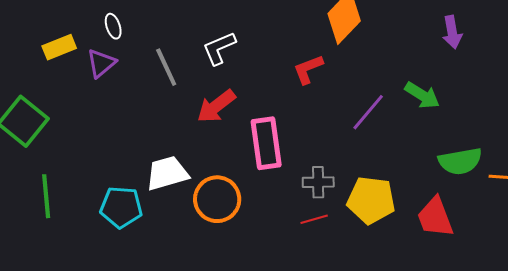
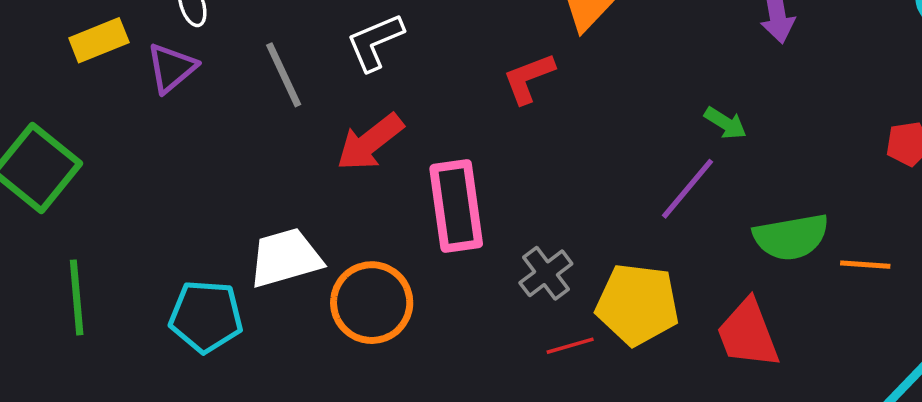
green arrow: (422, 95) -> (725, 123), size x0.7
purple line: (368, 112) -> (687, 189), moved
gray cross: (318, 182) -> (546, 273), turned -36
red line: (314, 219) -> (570, 346), moved

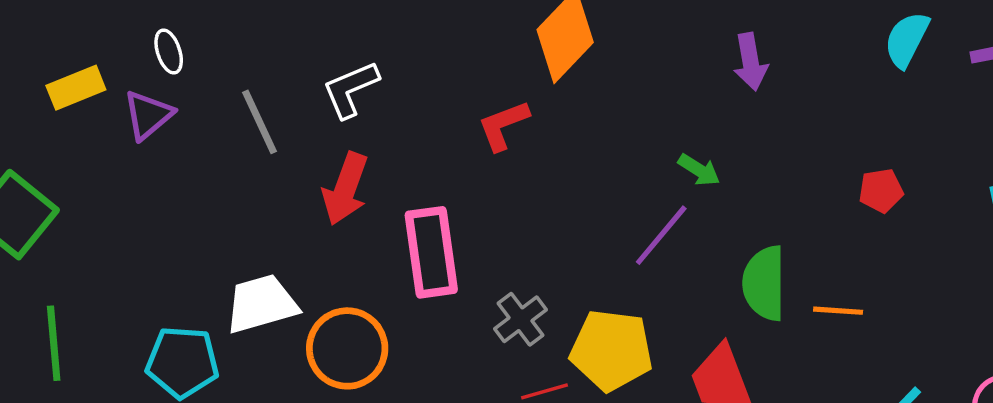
red arrow: (370, 142) -> (345, 189), turned -32
green semicircle: (791, 237) -> (764, 283), turned 100

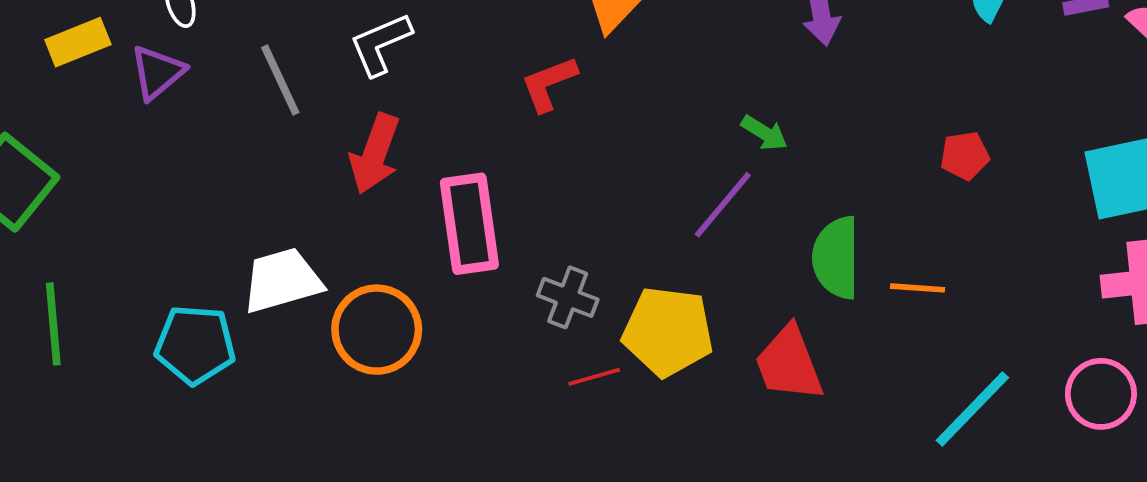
gray cross: (520, 319) -> (568, 297), turned -32

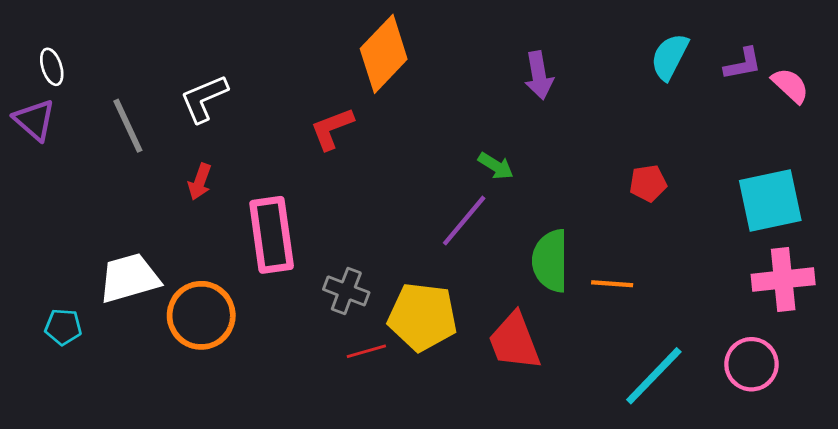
purple triangle: (157, 72) -> (34, 120), turned -39
red arrow: (375, 154) -> (200, 182), size x0.6
cyan pentagon: (195, 345) -> (63, 327), size x0.6

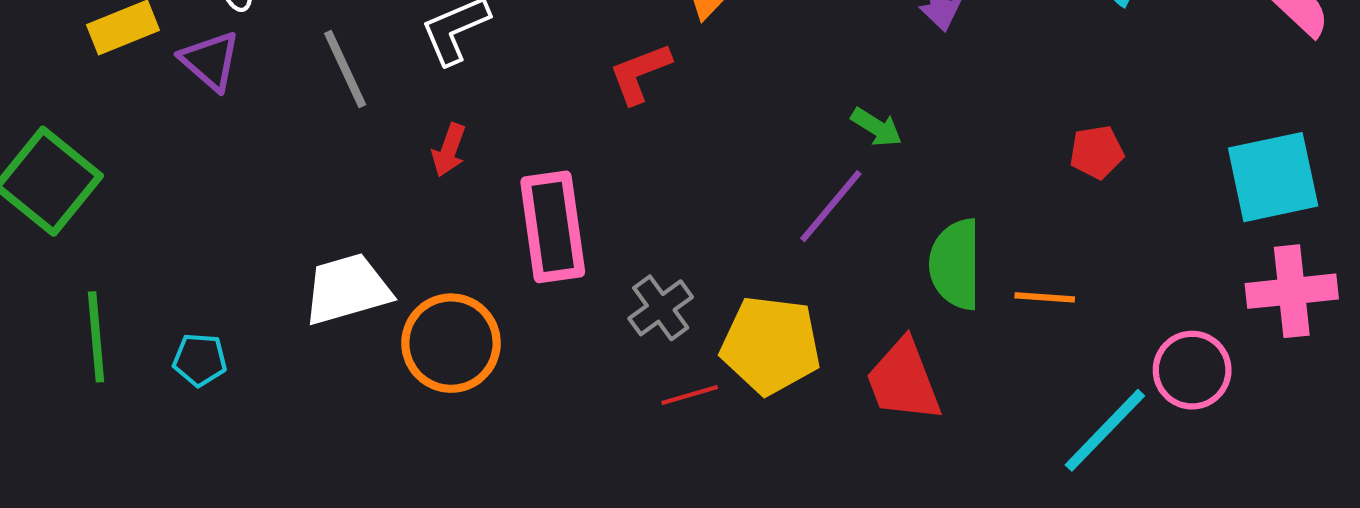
gray cross: (346, 291) -> (661, 308), turned 33
cyan pentagon: (63, 327) -> (200, 360), moved
pink circle: (751, 364) -> (1192, 370), moved

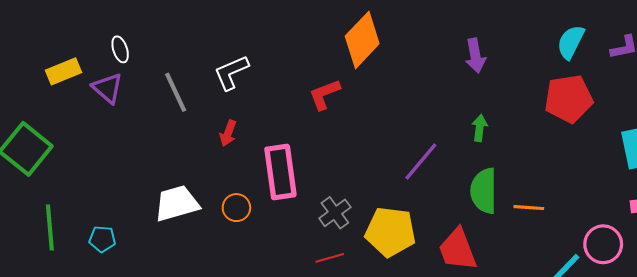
green arrow: (877, 127) -> (480, 128), moved, turned -115
red pentagon: (1097, 152) -> (569, 99), moved, size x1.8
orange circle: (451, 343) -> (236, 208), moved, size x0.6
red line: (690, 395) -> (330, 258), moved

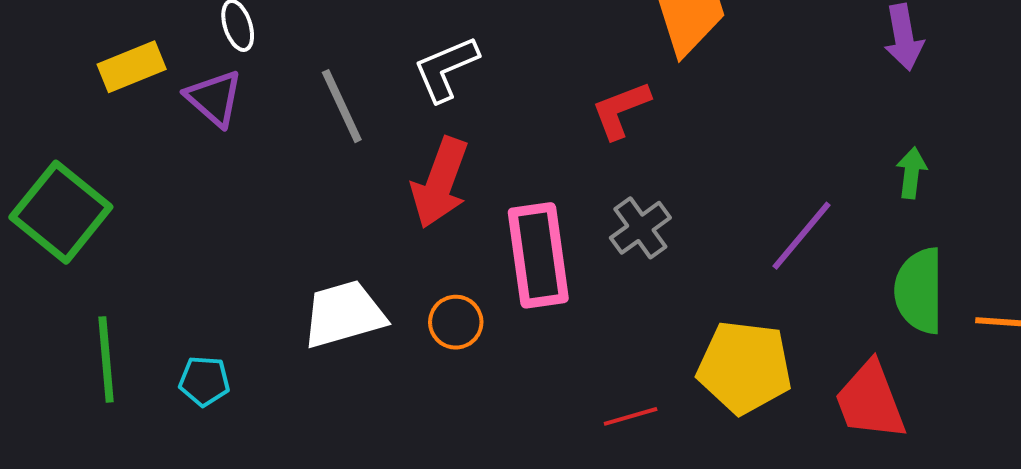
red arrow: (228, 133) -> (440, 183), size x1.8
gray cross: (335, 213) -> (640, 228), moved

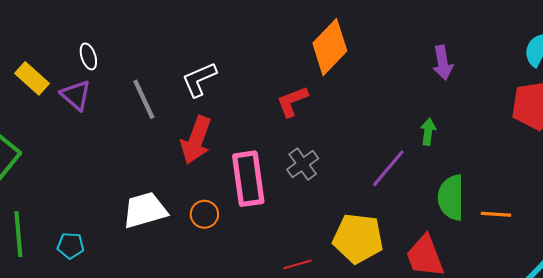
yellow rectangle: (132, 67) -> (32, 78), turned 64
green arrow: (911, 173) -> (428, 132), moved

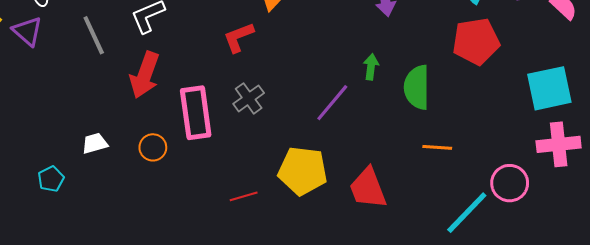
green semicircle: (451, 198) -> (417, 87), moved
white trapezoid: (145, 210) -> (95, 143), size x0.6
cyan pentagon: (71, 246) -> (51, 179), moved, turned -30

